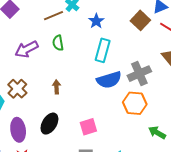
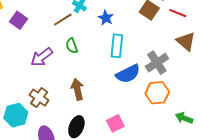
brown arrow: (57, 87) -> (77, 89), size x1.5

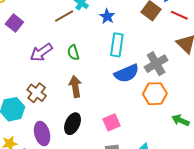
purple square: (19, 20) -> (14, 23), moved
green semicircle: (72, 46) -> (73, 53), moved

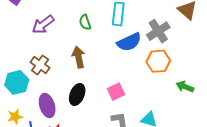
green semicircle: (73, 53) -> (85, 22), moved

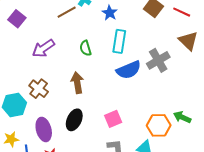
orange hexagon: (158, 61) -> (159, 125), moved

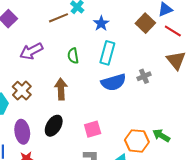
gray cross: (158, 60) -> (144, 76), size x0.6

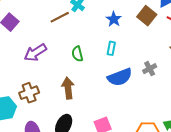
blue star: (101, 23) -> (114, 19), moved
cyan rectangle: (107, 53) -> (111, 48), size x0.6
brown cross: (22, 91) -> (29, 93), turned 30

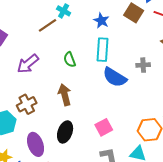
cyan rectangle: (111, 48) -> (103, 50), size x1.6
gray cross: (150, 69) -> (143, 65), turned 32
blue semicircle: (120, 77) -> (115, 77), turned 60

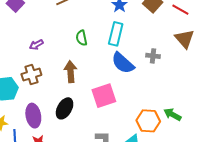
purple arrow: (28, 64) -> (36, 45), moved, size x0.6
pink square: (104, 127) -> (104, 96), moved, size x1.4

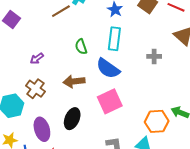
blue semicircle: (123, 63) -> (108, 68), moved
brown arrow: (71, 72) -> (74, 81), turned -85
brown cross: (31, 75) -> (35, 89), turned -30

